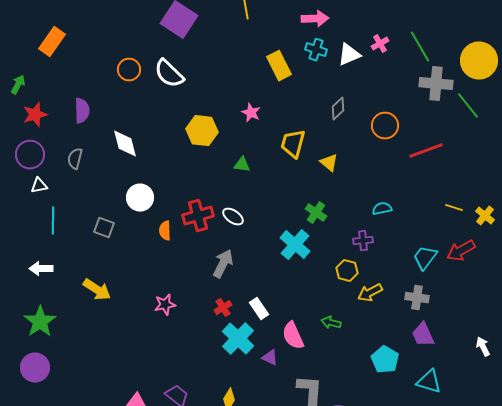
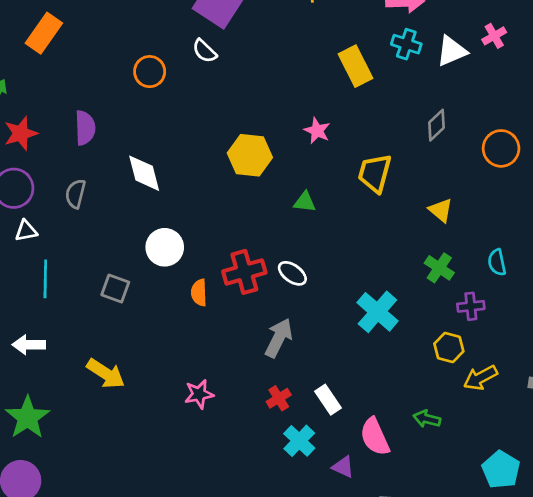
white semicircle: (169, 74) -> (205, 51), moved, size x0.6
yellow triangle: (329, 163) -> (441, 210), moved
cyan semicircle: (382, 209) -> (497, 262), turned -90
green cross: (316, 213) -> (439, 268), moved
cyan cross: (238, 339) -> (299, 441), size x0.7

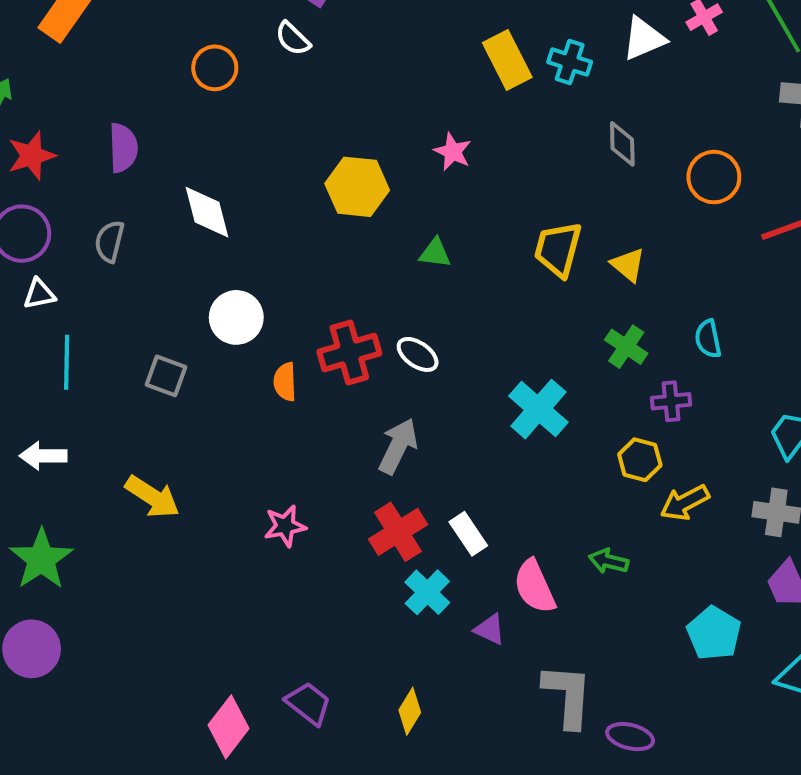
cyan cross: (406, 44) -> (570, 62), moved
gray diamond: (437, 125) -> (622, 144), turned -48
yellow trapezoid: (375, 173) -> (558, 249), moved
red cross: (279, 398) -> (398, 532), size x1.6

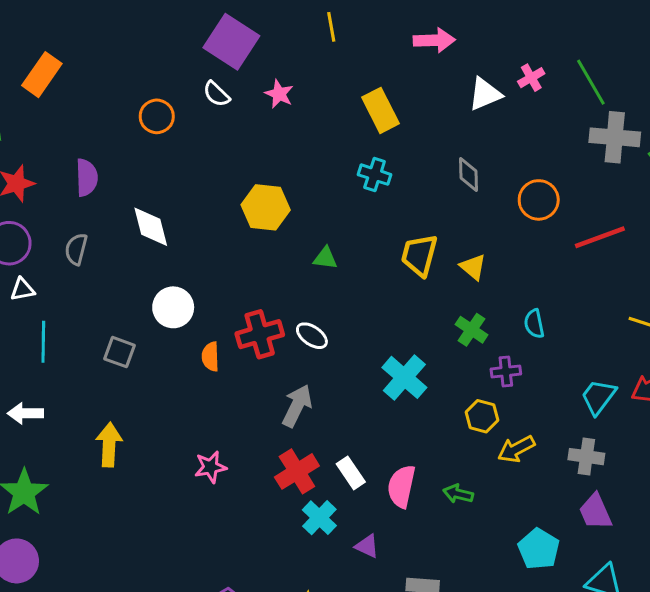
cyan cross: (570, 62) -> (375, 175), moved
pink star: (453, 152) -> (279, 94), moved
yellow arrow: (152, 497) -> (109, 445), turned -120
pink semicircle: (535, 586) -> (401, 486), moved, turned 36

